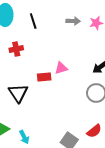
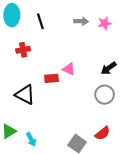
pink triangle: (61, 68) -> (69, 69), turned 40
black triangle: (18, 93) -> (25, 95), turned -30

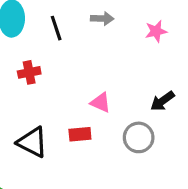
gray arrow: (81, 21) -> (102, 19), moved
red rectangle: (52, 78) -> (80, 134), moved
gray circle: (105, 95) -> (139, 137), moved

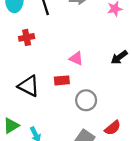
gray circle: (139, 137) -> (86, 100), moved

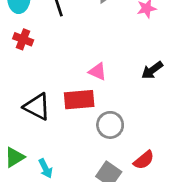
red cross: (27, 37) -> (23, 39), moved, turned 32
red rectangle: (62, 80) -> (79, 100), size x1.5

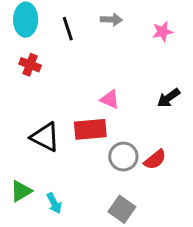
red semicircle: (144, 160) -> (155, 160), moved

